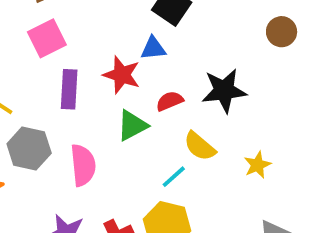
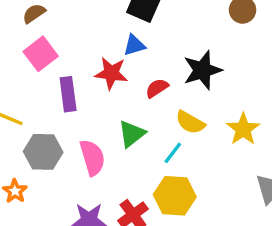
green triangle: (132, 125) -> (132, 134), moved
yellow star: (257, 165) -> (243, 129), size x1.4

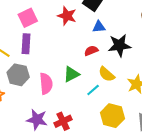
blue triangle: (134, 45) -> (99, 27), moved
red star: (111, 73) -> (67, 16), moved
purple rectangle: (68, 94) -> (26, 44), moved
yellow hexagon: (175, 196) -> (112, 116), moved

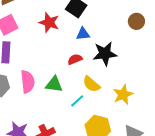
green triangle: (71, 74) -> (54, 84), turned 36
pink semicircle: (46, 84) -> (28, 82), moved

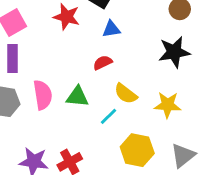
black star: (105, 54) -> (174, 52), moved
yellow star: (123, 94) -> (168, 105), turned 30

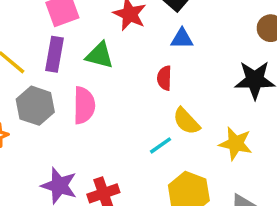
red semicircle: (103, 63) -> (164, 78), turned -72
green triangle: (77, 97) -> (100, 55), moved

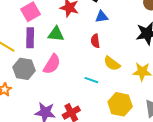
pink semicircle: (84, 105) -> (52, 64), turned 40
cyan line: (160, 145) -> (91, 80), moved, turned 64

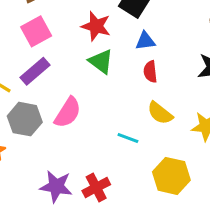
green triangle: (56, 34) -> (101, 61), moved, turned 30
purple rectangle: (30, 38) -> (35, 71), turned 48
red semicircle: (95, 41) -> (150, 72), moved

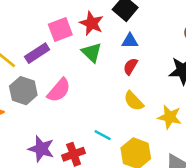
pink square: (36, 31) -> (60, 29), moved
red semicircle: (150, 72) -> (130, 66), turned 30
cyan line: (128, 138) -> (103, 135), moved

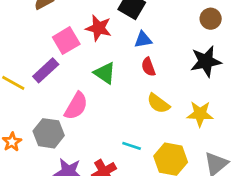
green triangle: (92, 53) -> (105, 73), moved
red semicircle: (130, 66) -> (148, 67), turned -42
gray hexagon: (23, 91) -> (49, 133), moved

